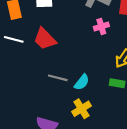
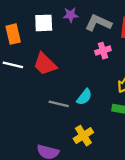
cyan semicircle: (82, 82) -> (84, 97), moved

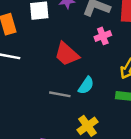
red trapezoid: (45, 64) -> (67, 54), moved

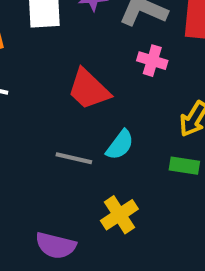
pink cross: (103, 36) -> (152, 61), turned 35

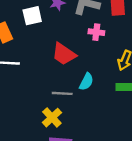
yellow cross: (119, 215) -> (52, 118), moved

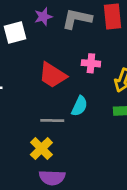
pink cross: (96, 32) -> (91, 63), moved

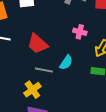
red trapezoid: (53, 75) -> (38, 44), moved

